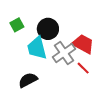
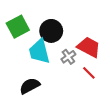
green square: (17, 25) -> (18, 27), size x1.5
gray cross: (64, 53) -> (68, 57), size x0.6

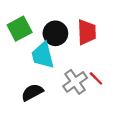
red trapezoid: (89, 47) -> (87, 32), moved, turned 60
gray cross: (68, 57) -> (75, 82), moved, size x1.5

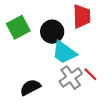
red trapezoid: (87, 32) -> (82, 16), moved
cyan trapezoid: (43, 55) -> (64, 52), moved, turned -40

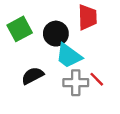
gray cross: (71, 78) -> (76, 83), turned 35
black semicircle: (30, 87) -> (33, 76), moved

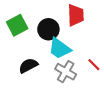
red line: (97, 79) -> (94, 65), moved
gray cross: (76, 83) -> (66, 72), turned 30

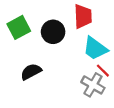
cyan trapezoid: (60, 48) -> (95, 48), moved
gray cross: (66, 72) -> (93, 85), moved

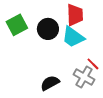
cyan trapezoid: (95, 48) -> (73, 37), moved
black semicircle: (31, 72) -> (50, 83), moved

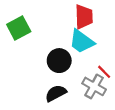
black circle: (48, 29) -> (59, 61), moved

